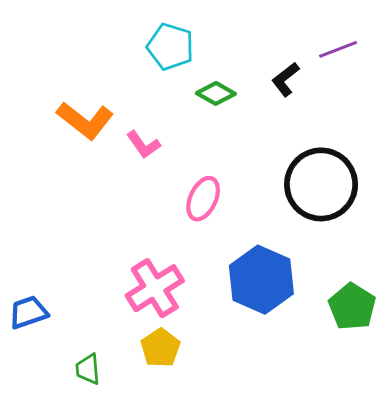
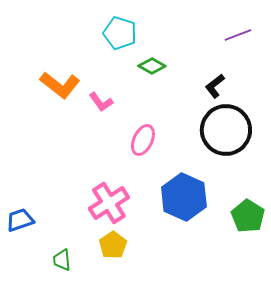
black L-shape: (285, 79) -> (215, 86), moved

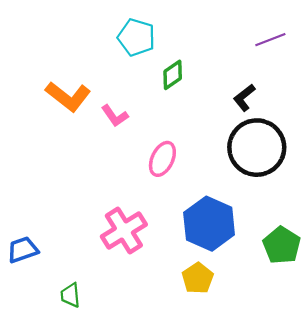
green diamond: (152, 66) -> (173, 75), turned -64
yellow pentagon: (113, 245) -> (198, 278), moved

